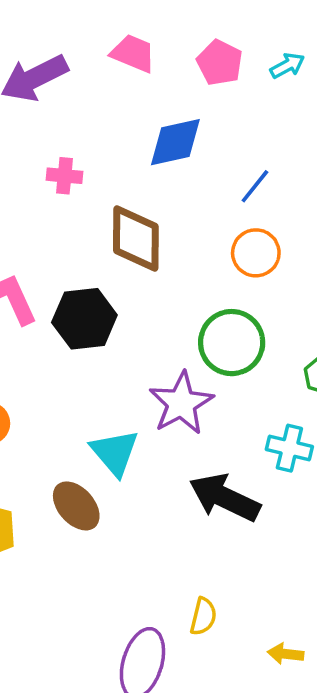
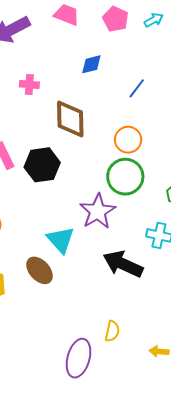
blue diamond: (175, 142) -> (91, 64), size x0.7
orange circle: (256, 253) -> (128, 140), moved

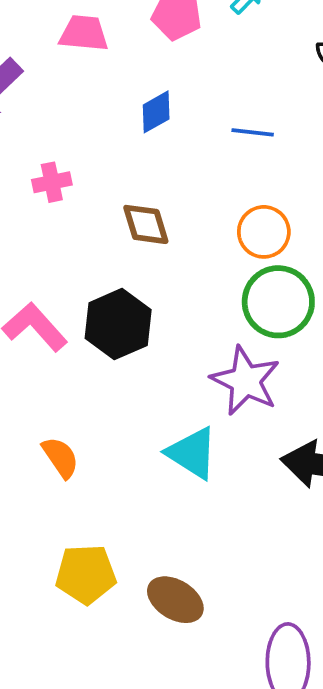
blue line: (137, 88) -> (253, 132), turned 75
brown diamond: (70, 119) -> (146, 224), size x0.7
brown ellipse: (39, 270) -> (175, 600), moved

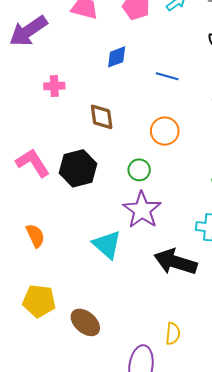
green circle: (278, 302) -> (139, 170), moved, size x0.6

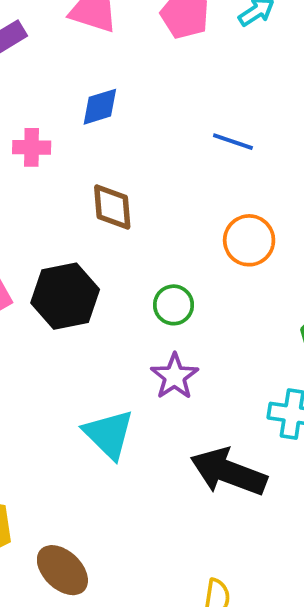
blue diamond: (117, 57) -> (100, 107), moved
orange circle: (165, 131) -> (249, 240), moved
purple star: (142, 210) -> (175, 376), size x0.7

